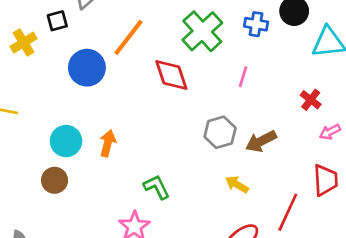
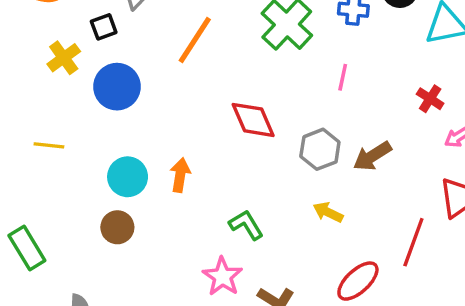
blue circle: (87, 68) -> (117, 87), moved
red diamond: (171, 75) -> (253, 120), moved
yellow arrow: (237, 184) -> (328, 212), moved

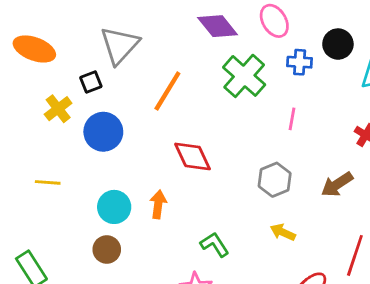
red diamond: (253, 120) -> (193, 156), moved
brown arrow: (372, 156) -> (337, 184), moved

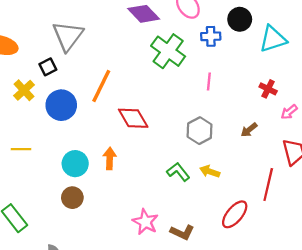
orange line: (167, 91) -> (101, 86), moved
brown arrow: (337, 184) -> (249, 130), size x0.7
green L-shape: (215, 245) -> (178, 172), moved

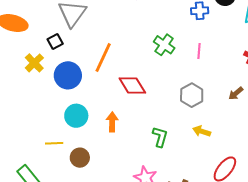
green cross: (168, 51) -> (164, 45), moved, size x0.7
yellow line: (21, 149) -> (54, 143), moved
cyan circle: (75, 164) -> (76, 116), moved
green L-shape: (178, 172) -> (160, 137), moved, turned 55

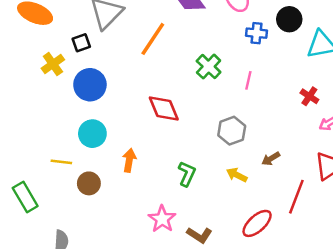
orange line: (103, 57) -> (153, 39), moved
brown arrow: (236, 93) -> (271, 159), moved
orange arrow: (112, 122) -> (129, 160), moved

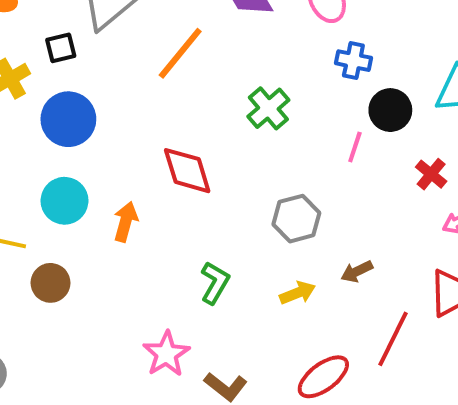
black circle: (289, 19) -> (390, 110), moved
pink line: (248, 80) -> (355, 147), moved
orange arrow: (129, 160) -> (126, 222), moved
yellow arrow: (237, 175) -> (298, 293), turned 126

